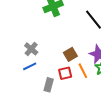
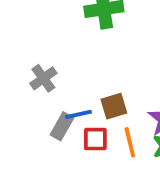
blue line: (30, 66) -> (78, 114), moved
gray rectangle: (49, 85) -> (62, 126), moved

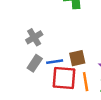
gray rectangle: (62, 126) -> (35, 63), moved
red square: (95, 139) -> (64, 78), size x1.5

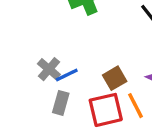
blue line: (55, 62) -> (67, 75), moved

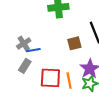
brown square: (115, 78) -> (74, 43), moved

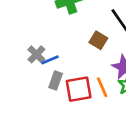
brown square: (74, 43) -> (98, 40), turned -32
gray rectangle: (25, 66) -> (56, 80), moved

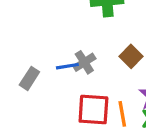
gray cross: (36, 54) -> (84, 62), moved
gray rectangle: (56, 80) -> (29, 78), moved

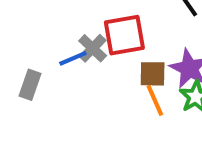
brown square: (131, 56) -> (153, 74), moved, turned -30
red square: (93, 110) -> (124, 35), moved

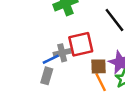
gray cross: (93, 48) -> (62, 53), turned 35
gray rectangle: (30, 85) -> (47, 76), moved

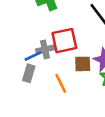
orange line: (101, 82) -> (61, 83), moved

